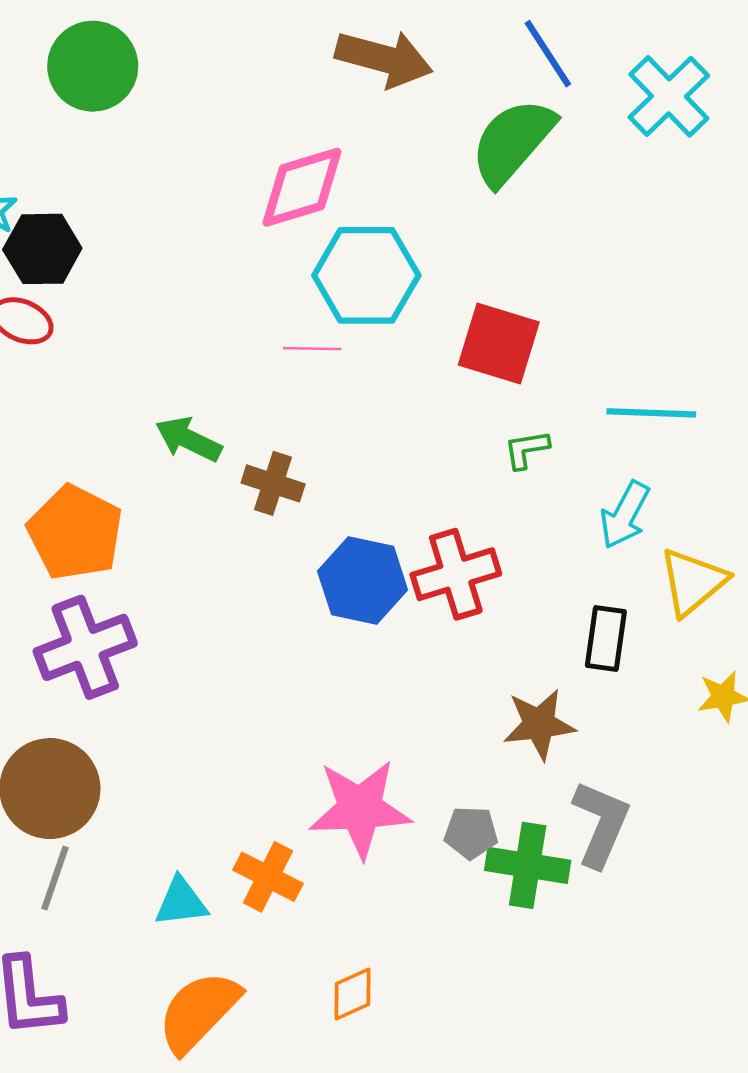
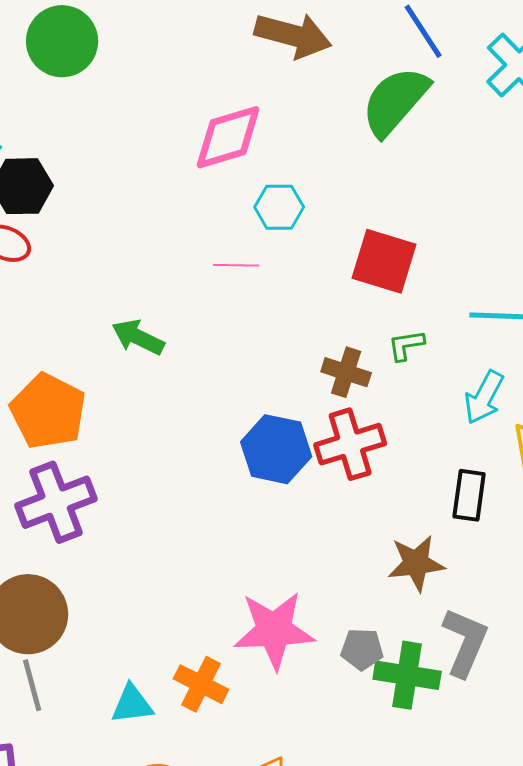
cyan hexagon: (366, 275) -> (279, 207), size x0.6
brown cross: (273, 483) -> (346, 372), moved
gray line: (55, 878) -> (32, 685), turned -34

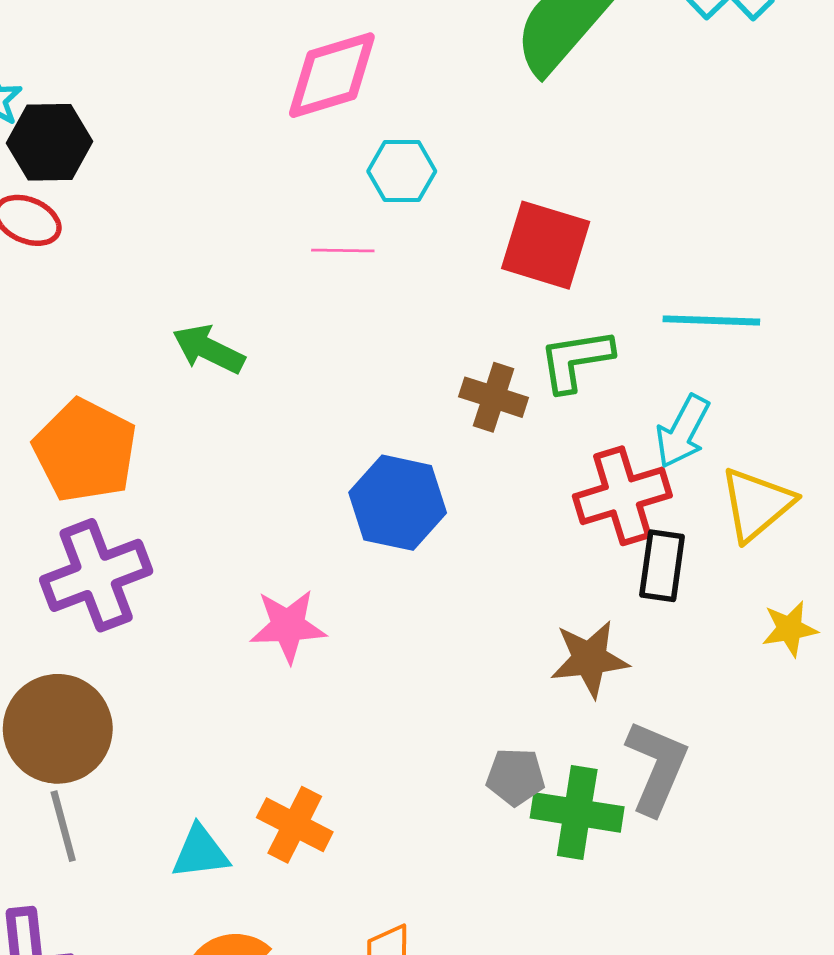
green L-shape: (406, 345) -> (576, 360), size x1.5
red cross: (350, 444) -> (622, 496), moved
pink star: (274, 630) -> (288, 626), moved, size x0.7

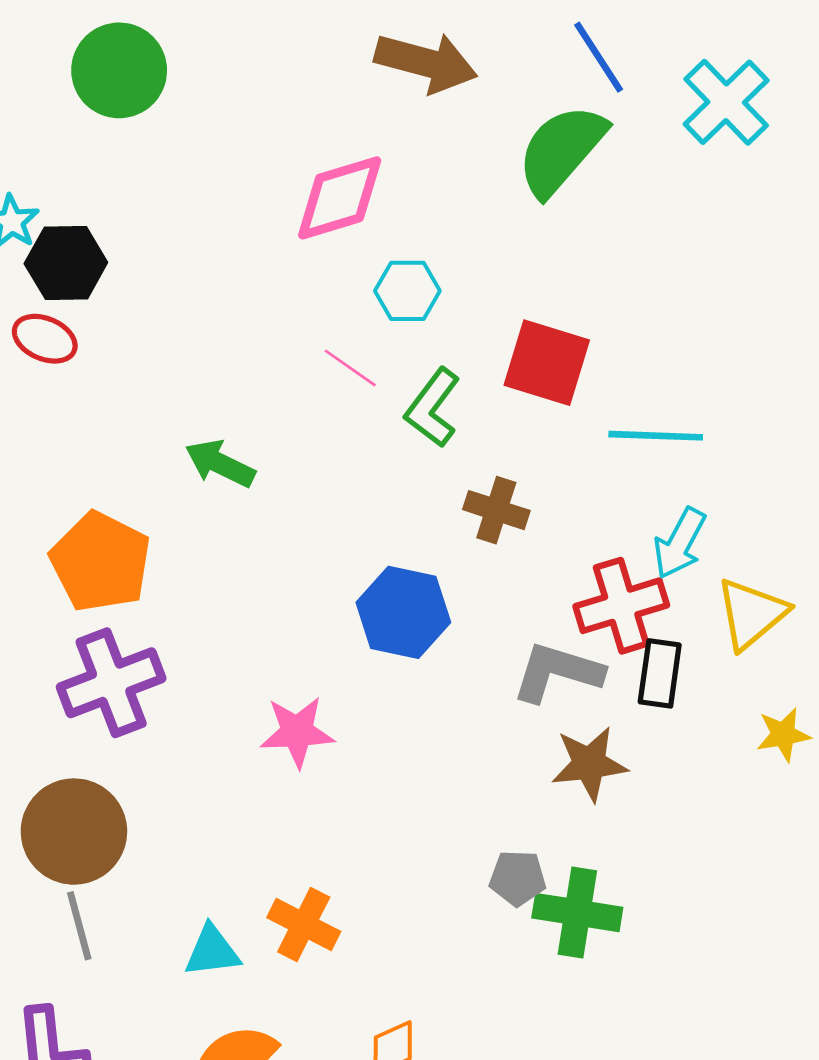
pink line: (343, 251) -> (350, 368), turned 34
cyan line: (711, 320) -> (656, 436), moved
green L-shape: (576, 360) -> (433, 408), moved, turned -44
gray L-shape: (657, 767) -> (557, 672), moved, turned -96

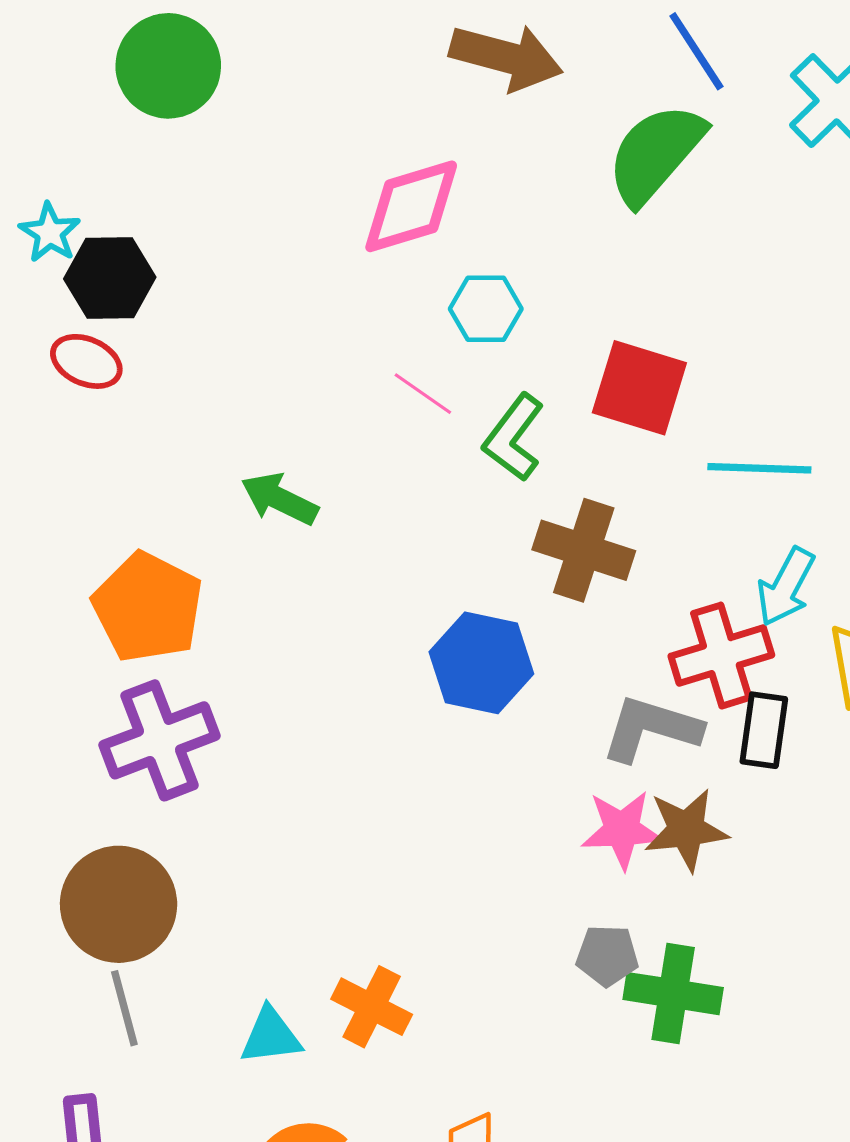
brown cross: (496, 510) -> (584, 550), size x1.4
pink star: (297, 732) -> (622, 830), moved

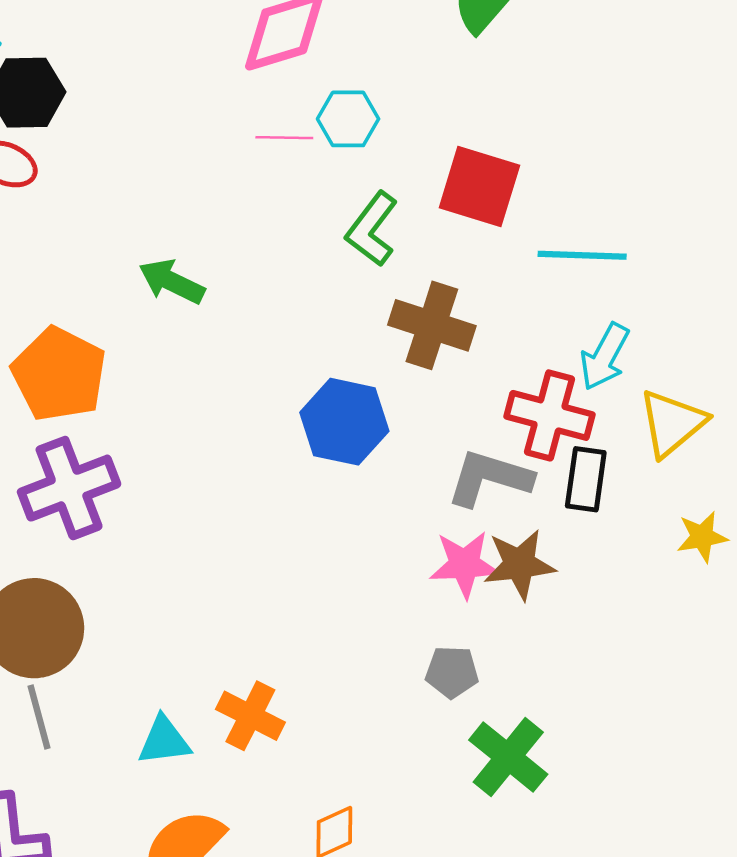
pink line: (423, 394) -> (284, 138), moved, turned -34
red cross: (721, 656) -> (550, 415), turned 32
green cross: (673, 994) -> (508, 757), moved, turned 30

